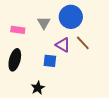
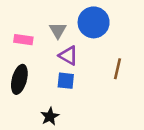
brown line: (83, 43) -> (117, 69), moved, turned 56
purple triangle: (63, 45) -> (68, 56), moved

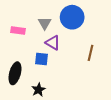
black ellipse: (19, 79) -> (15, 73), moved
blue square: (66, 81) -> (42, 59), moved

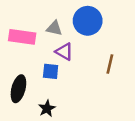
gray triangle: (45, 23) -> (54, 28), turned -48
pink rectangle: (18, 30) -> (22, 37), size x1.5

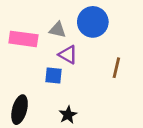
black ellipse: (18, 89) -> (20, 110), moved
black star: (47, 108) -> (68, 115), moved

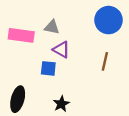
blue circle: (93, 22) -> (108, 20), moved

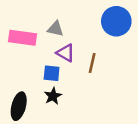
brown line: (105, 61) -> (92, 63), moved
black star: (61, 104) -> (53, 96), moved

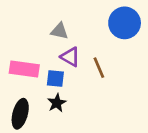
pink rectangle: (22, 38) -> (24, 69), moved
brown line: (92, 63) -> (99, 68), turned -36

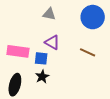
gray triangle: (59, 31) -> (49, 14), moved
brown line: (99, 68) -> (88, 52), moved, turned -42

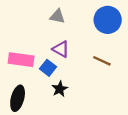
blue square: (41, 58) -> (48, 68), turned 32
black star: (42, 77) -> (60, 89), moved

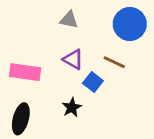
brown line: (102, 61) -> (114, 62), moved
blue square: (48, 68) -> (93, 82), moved

